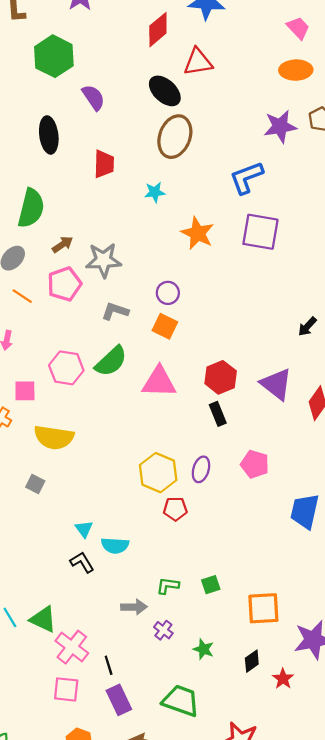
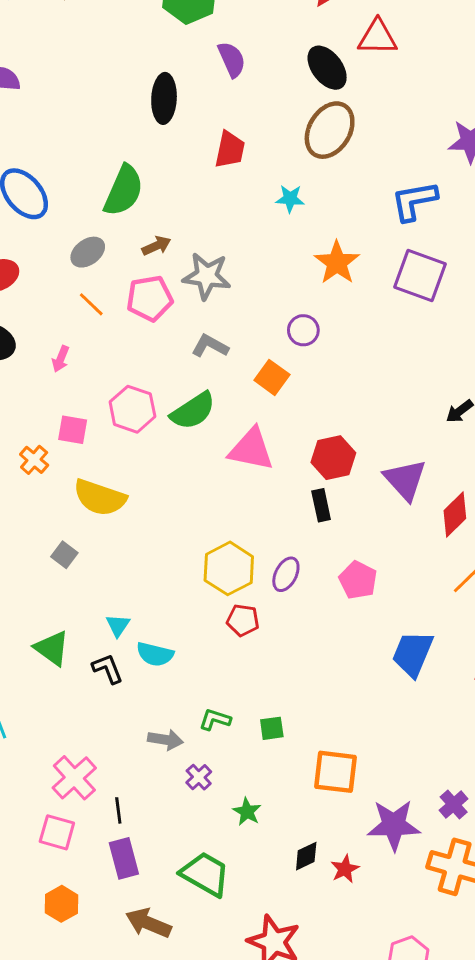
purple circle: (168, 293) -> (303, 330), moved
green triangle: (43, 619) -> (52, 648), moved
black diamond: (252, 661) -> (306, 856), moved

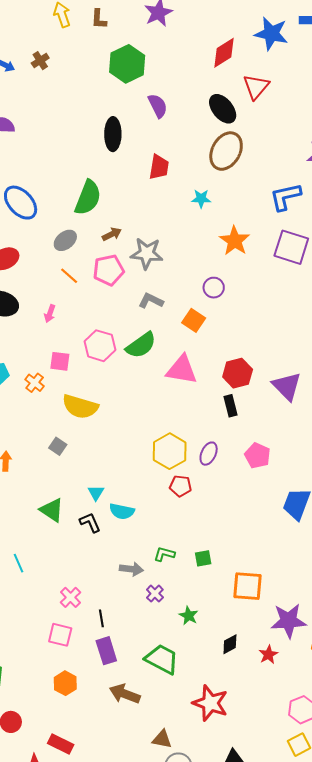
red triangle: (378, 37) -> (256, 87), turned -48
pink cross: (74, 778) -> (71, 597), size x0.7
red star: (345, 869) -> (268, 655), moved

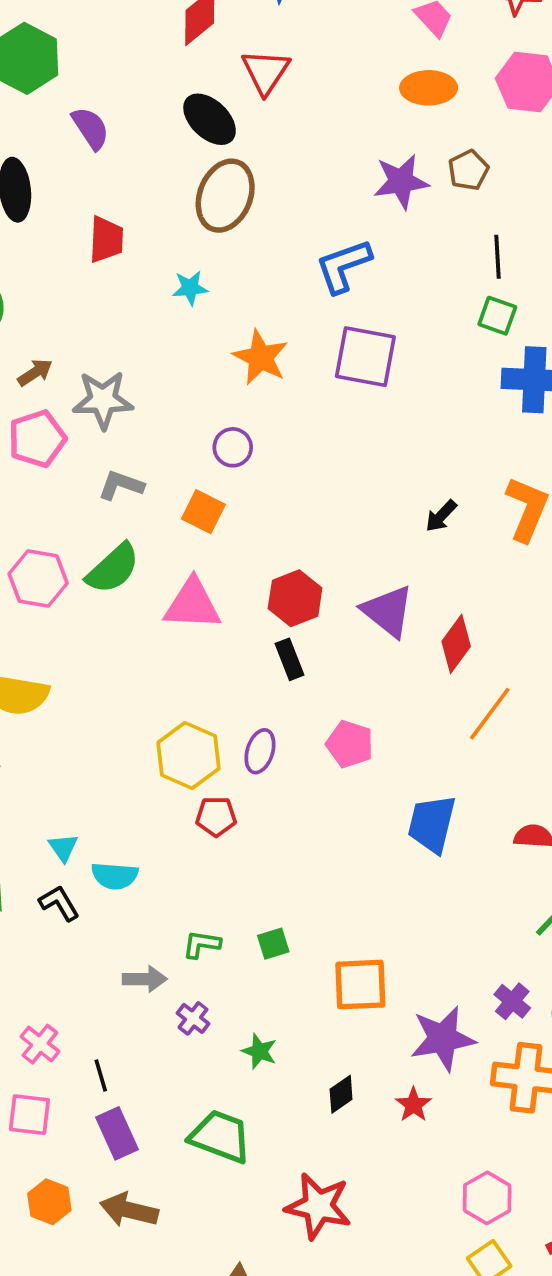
brown arrow: (125, 694) -> (129, 1210), moved

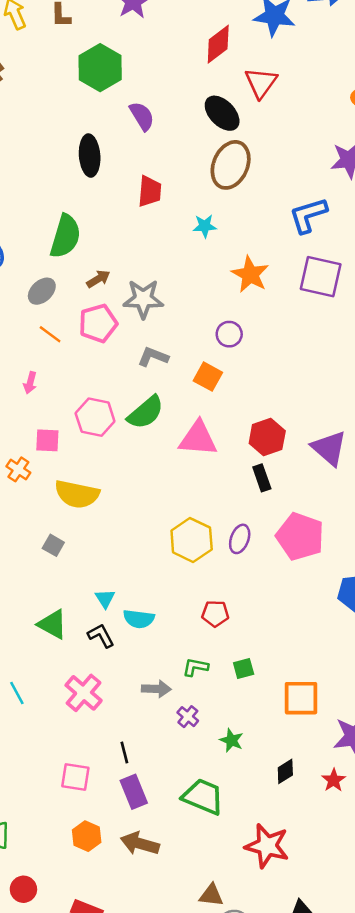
pink pentagon: (350, 744) -> (300, 536), size x1.5
red pentagon: (216, 816) -> (215, 614), moved
pink cross: (40, 1044) -> (84, 693), moved, size x1.4

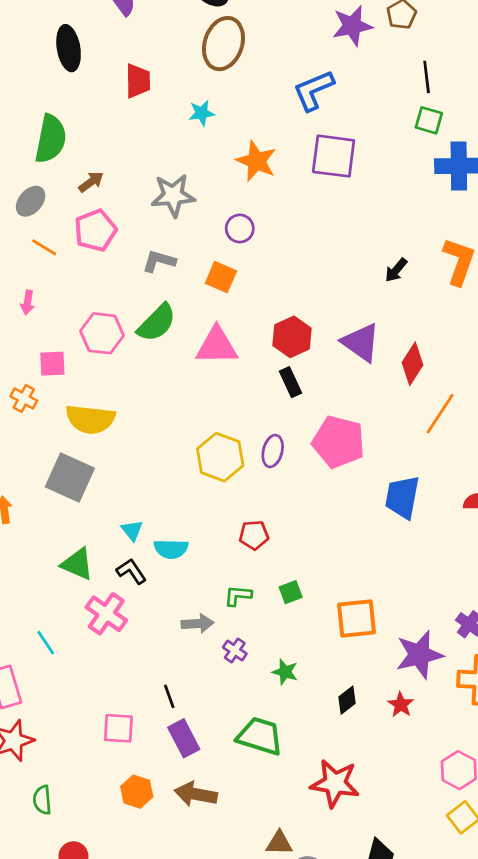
gray star: (143, 299) -> (173, 195), moved
gray square: (53, 545) -> (70, 478), size x2.0
pink cross: (84, 693) -> (106, 614), moved

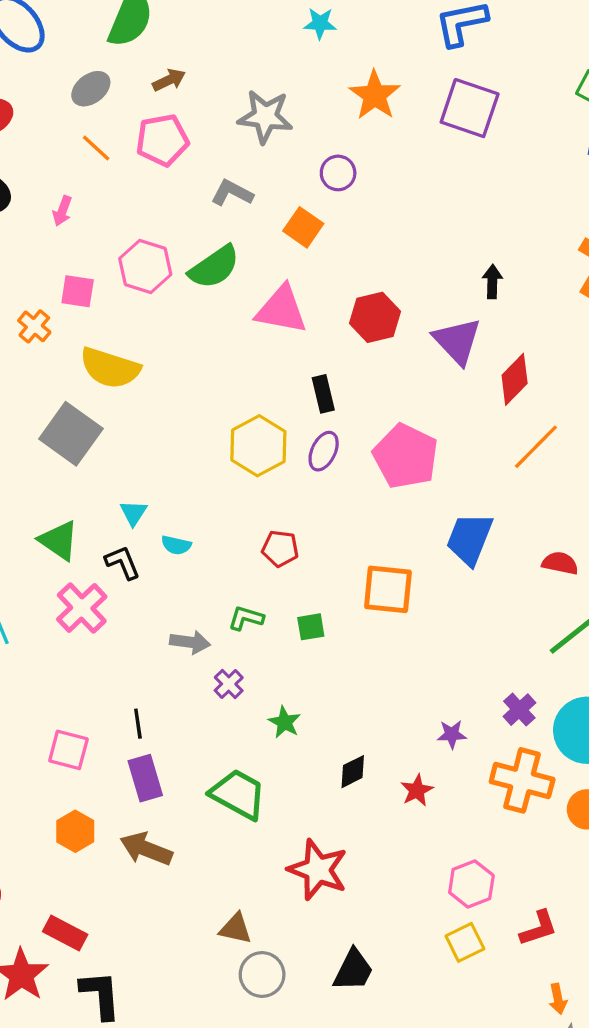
black arrow: (396, 270) -> (492, 282), moved, turned 130
black rectangle: (291, 382) -> (323, 394), moved
cyan semicircle: (171, 549) -> (176, 545), size x0.7
orange square: (356, 618) -> (388, 589), moved
purple star: (419, 655) -> (452, 734), size x0.5

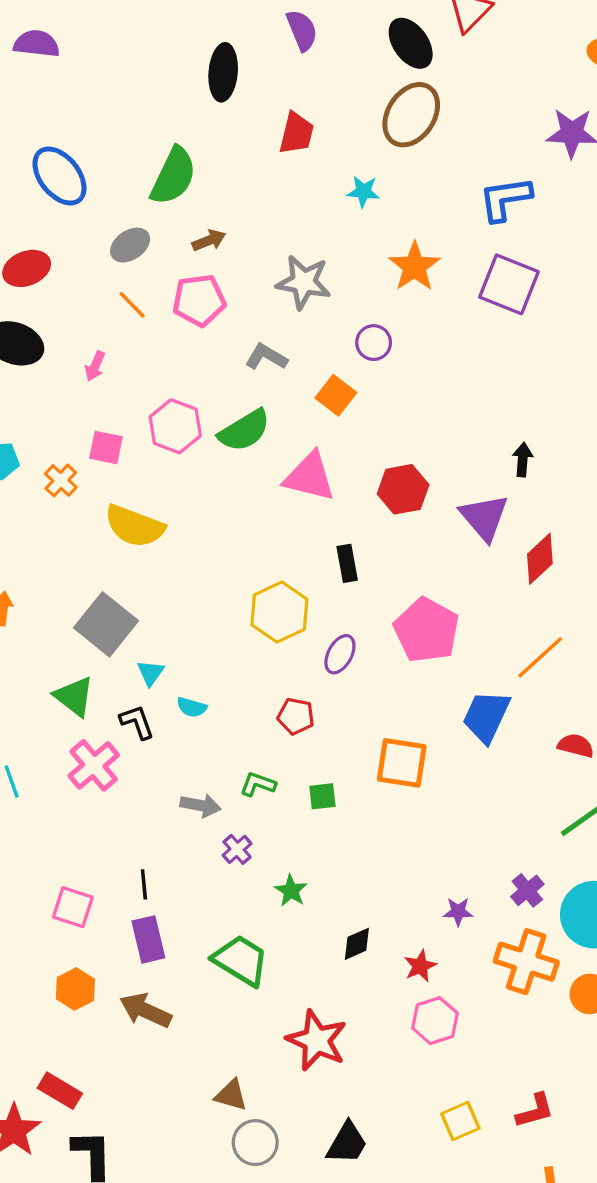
gray square: (71, 434) -> (106, 624), moved
orange line: (536, 447) -> (540, 657), moved
purple ellipse: (324, 451) -> (340, 654), moved
pink hexagon: (471, 884) -> (435, 1021), moved

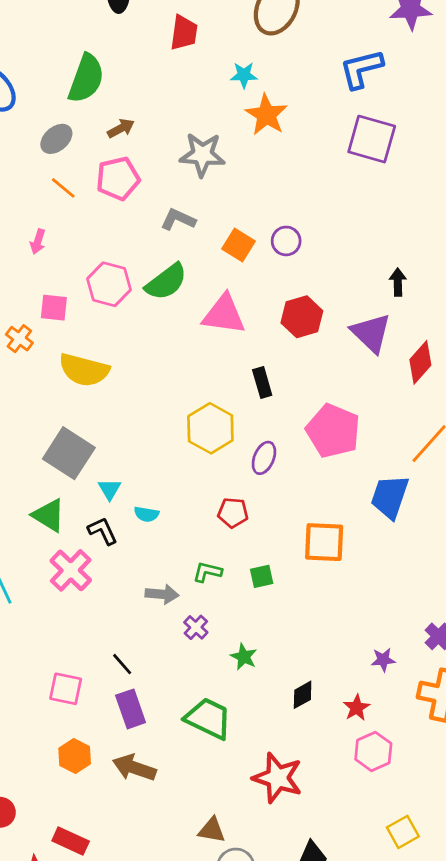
orange star: (414, 266) -> (266, 115), moved
purple circle: (374, 343) -> (286, 241), moved
black line: (144, 884) -> (122, 664), turned -30

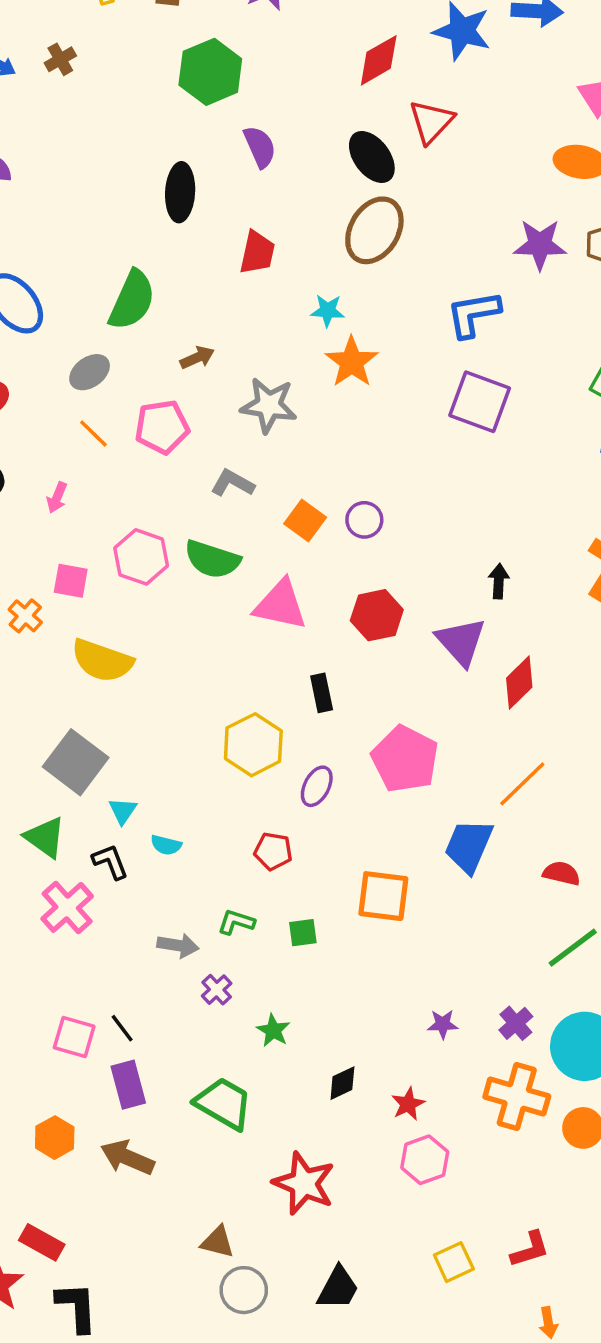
brown arrow: (121, 128) -> (197, 358), moved
green semicircle: (166, 282) -> (212, 559), turned 51
purple star: (383, 660) -> (443, 1024), moved
pink square: (66, 689) -> (74, 1037), moved

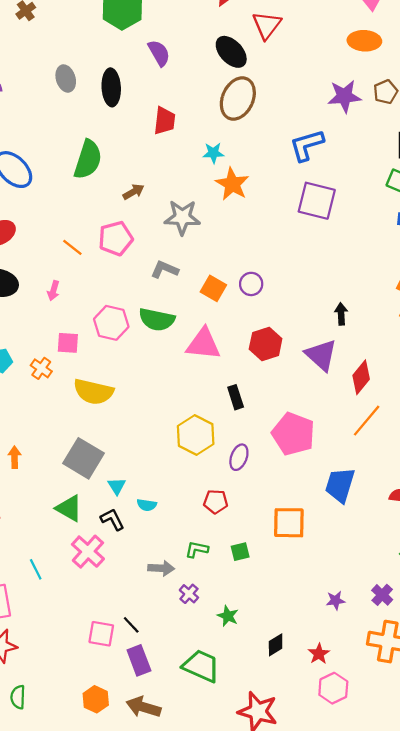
gray ellipse: (90, 372) -> (66, 79), moved, turned -65
orange line: (522, 784) -> (367, 421), moved

